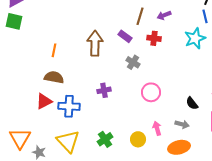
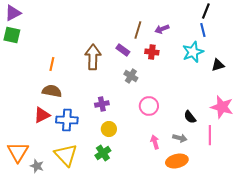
yellow circle: (138, 139) -> (109, 129), moved

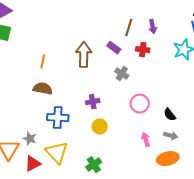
purple arrow: (162, 29) -> (153, 27), turned -80
red triangle: (42, 115) -> (33, 164), moved
black semicircle: (190, 117) -> (170, 115), moved
green cross: (103, 153) -> (94, 165), moved
gray star: (37, 166) -> (30, 139), moved

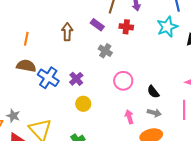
brown arrow: (84, 55) -> (67, 32), size x0.7
purple cross: (93, 102) -> (76, 79), turned -32
blue cross: (58, 118) -> (48, 78), moved, turned 30

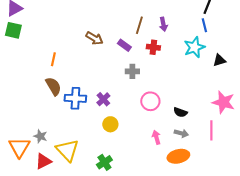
brown arrow: (67, 32) -> (94, 38), moved, turned 120
gray cross: (105, 51) -> (132, 71), turned -32
brown semicircle: (26, 66) -> (53, 86), turned 48
blue cross: (48, 78) -> (75, 98), turned -30
black semicircle: (153, 92) -> (180, 112), turned -32

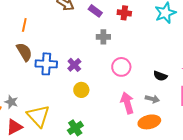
black semicircle: (180, 112) -> (160, 76), moved
pink arrow: (156, 137) -> (127, 103), size x1.5

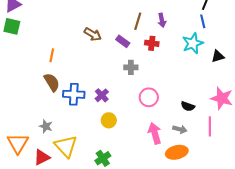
gray star: (11, 102) -> (46, 126), moved

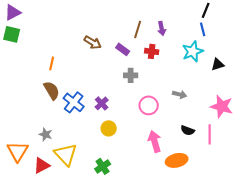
blue cross: (74, 94) -> (74, 102), turned 35
black semicircle: (188, 106) -> (188, 130), moved
gray arrow: (180, 129) -> (180, 94), moved

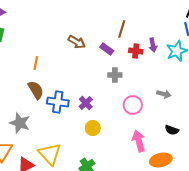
purple arrow: (162, 28) -> (153, 45), moved
blue cross: (74, 102) -> (58, 102), turned -30
gray star: (46, 134) -> (20, 123), moved, size x1.5

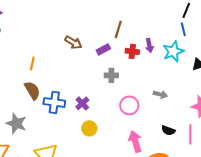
purple rectangle: (107, 49) -> (103, 49), turned -64

